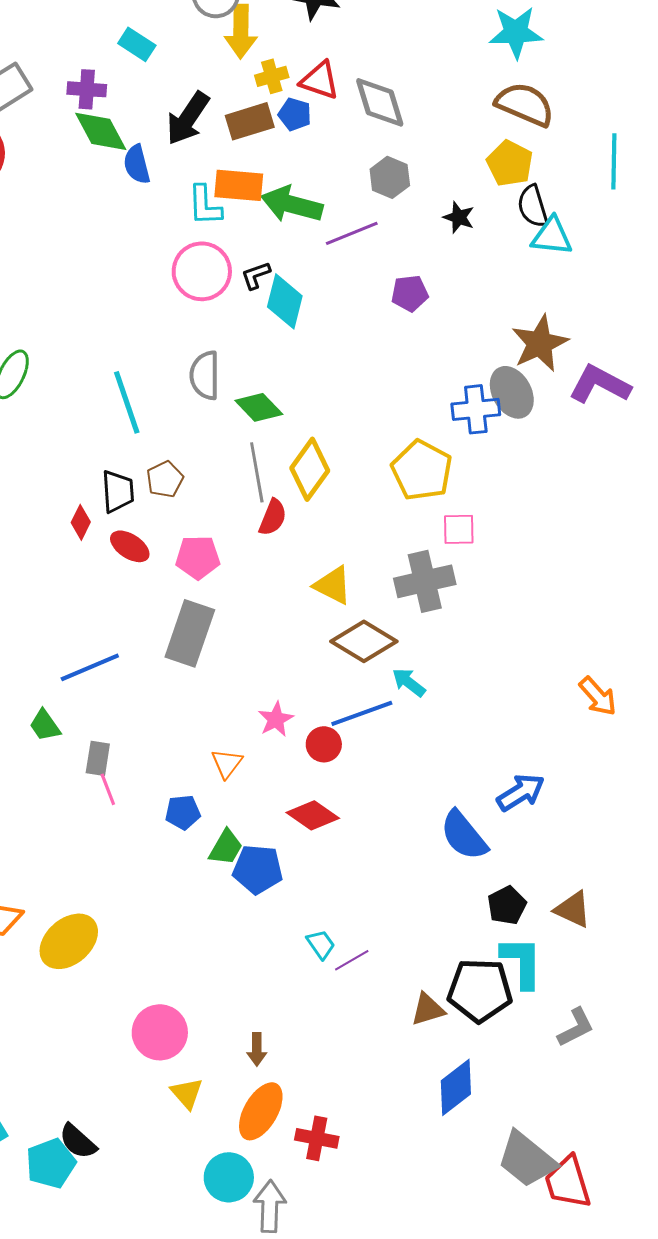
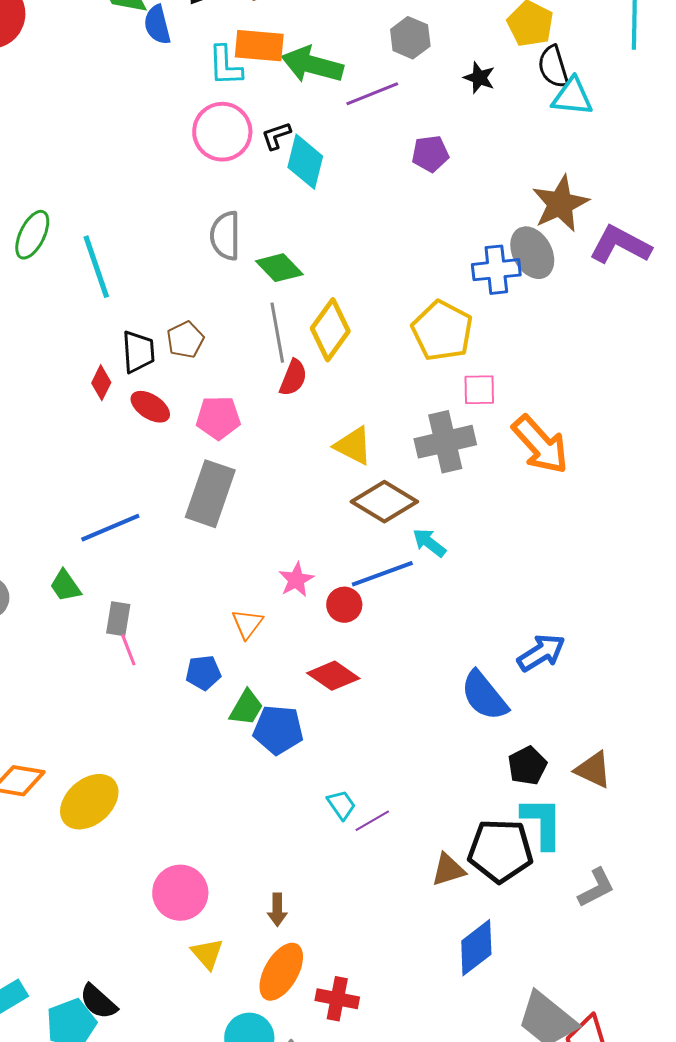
cyan line: (127, 402) -> (96, 267), moved
orange arrow: (598, 696) -> (540, 445), moved, size x1.5

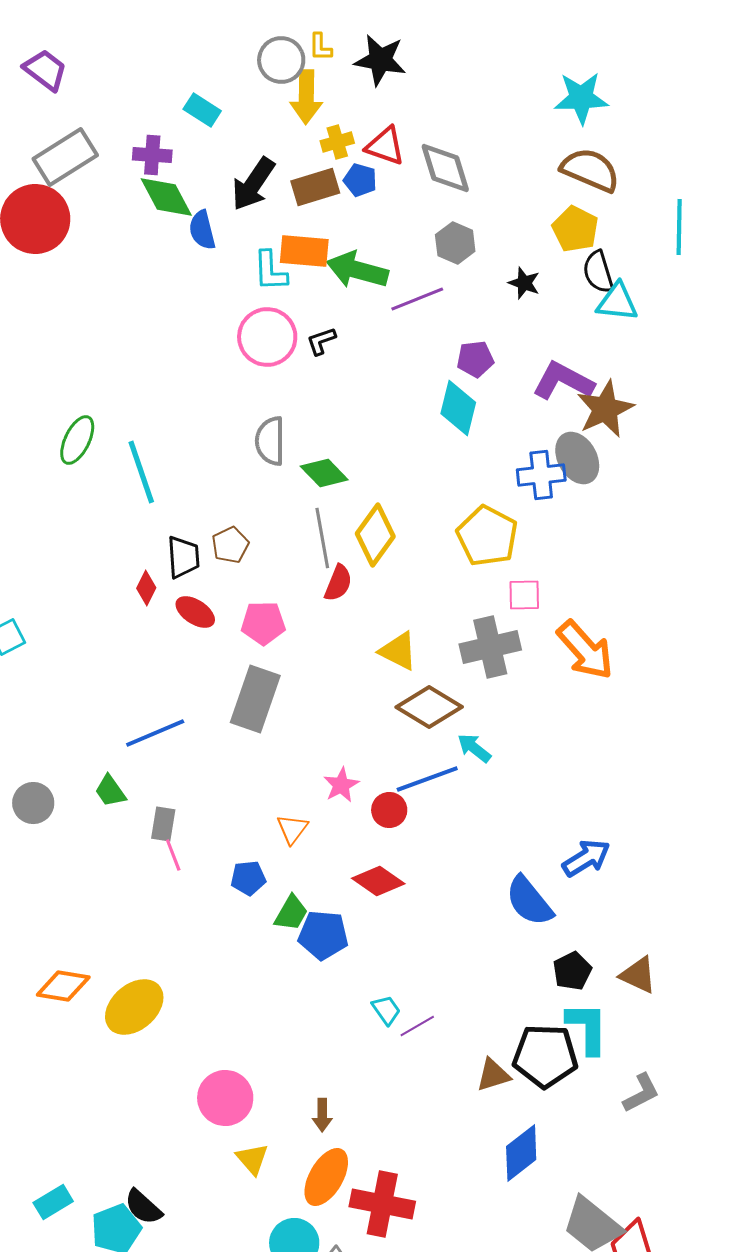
cyan diamond: (305, 162) -> (458, 408), moved
purple L-shape: (620, 245) -> (563, 381), moved
red cross: (337, 999) -> (382, 1204), size x1.5

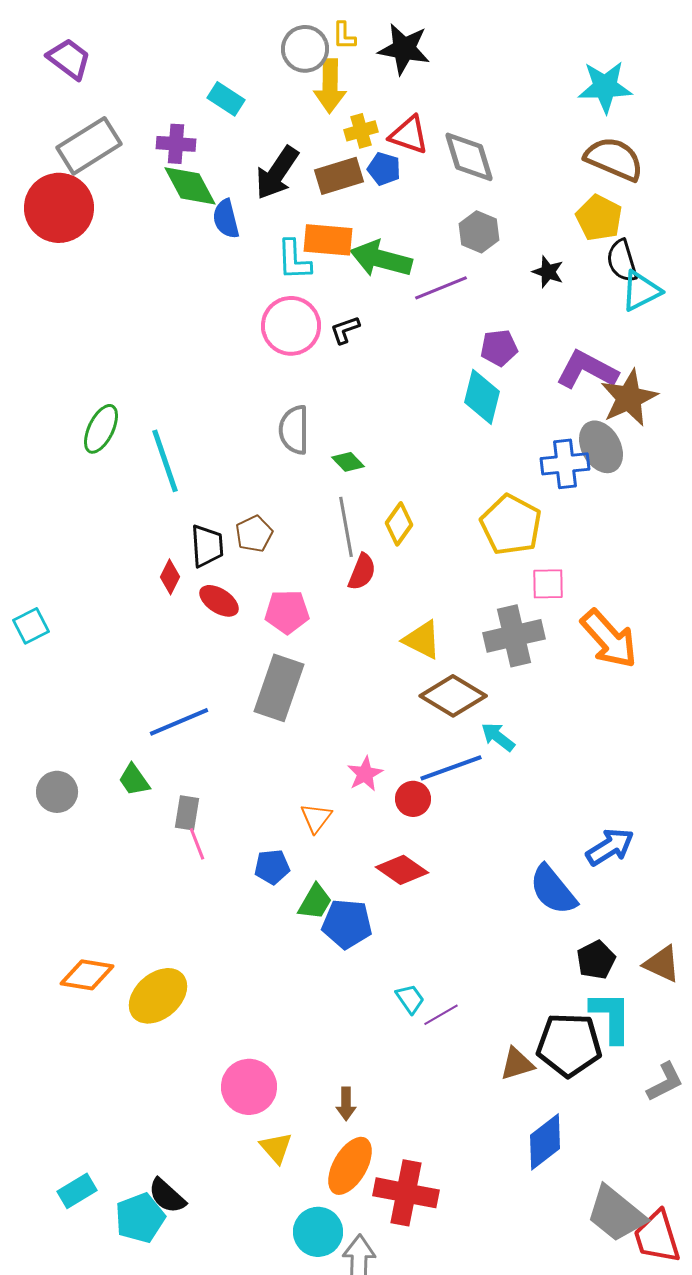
cyan triangle: (617, 302) -> (641, 291), turned -33
green diamond: (324, 473) -> (348, 462), size x0.7
yellow diamond: (375, 535) -> (399, 524), size x0.7

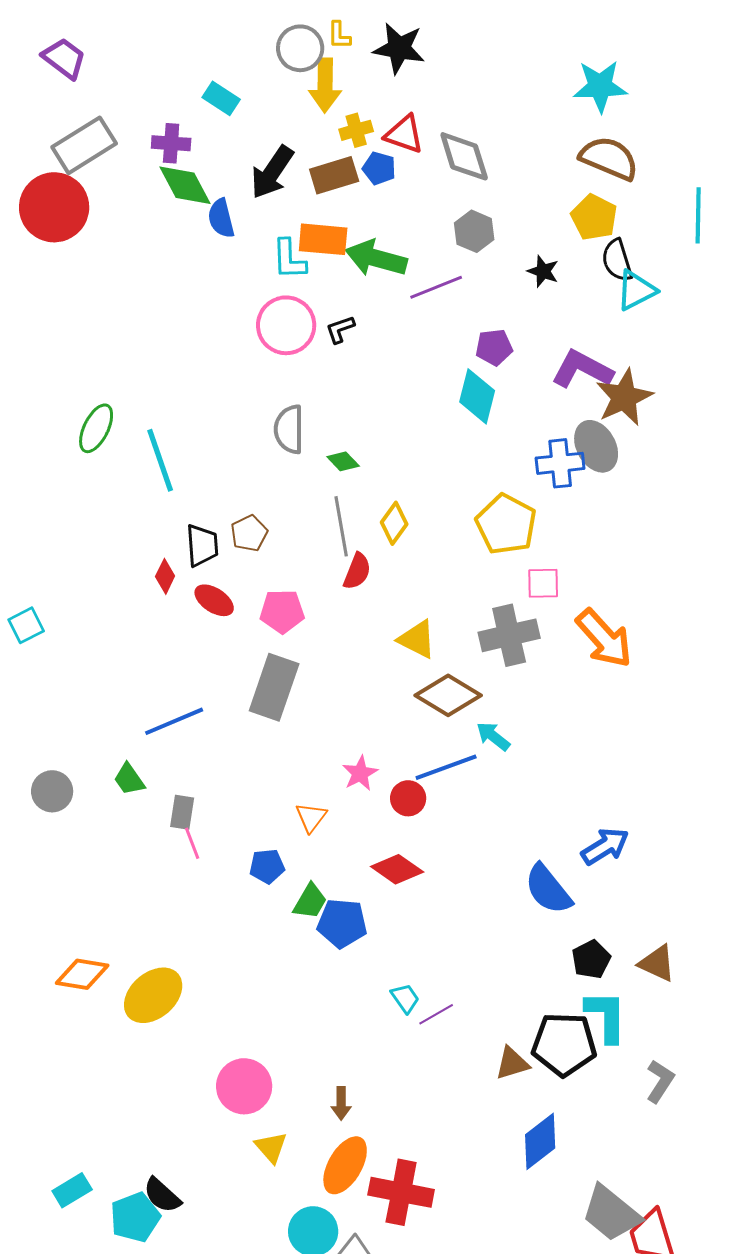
gray L-shape: (665, 1082) -> (660, 1081), turned -30

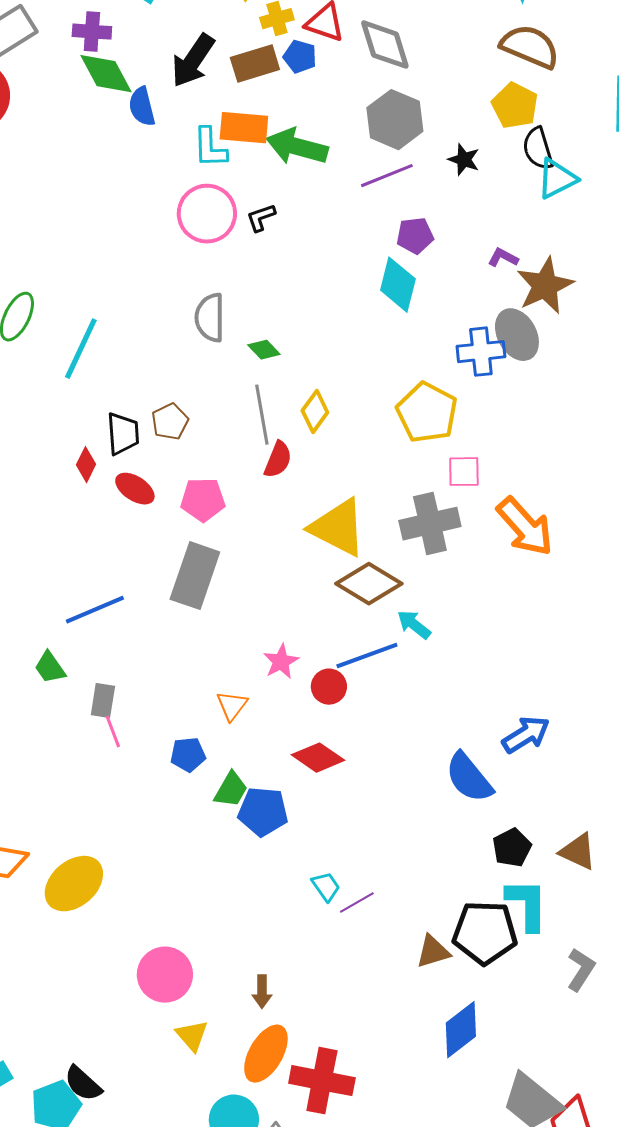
gray hexagon: (474, 231) -> (395, 120), size x1.4
purple line: (436, 287) -> (387, 176), moved
purple L-shape: (582, 369) -> (503, 258), size x0.5
cyan line: (160, 460) -> (81, 349), turned 44
yellow triangle: (417, 639) -> (338, 528), size x1.5

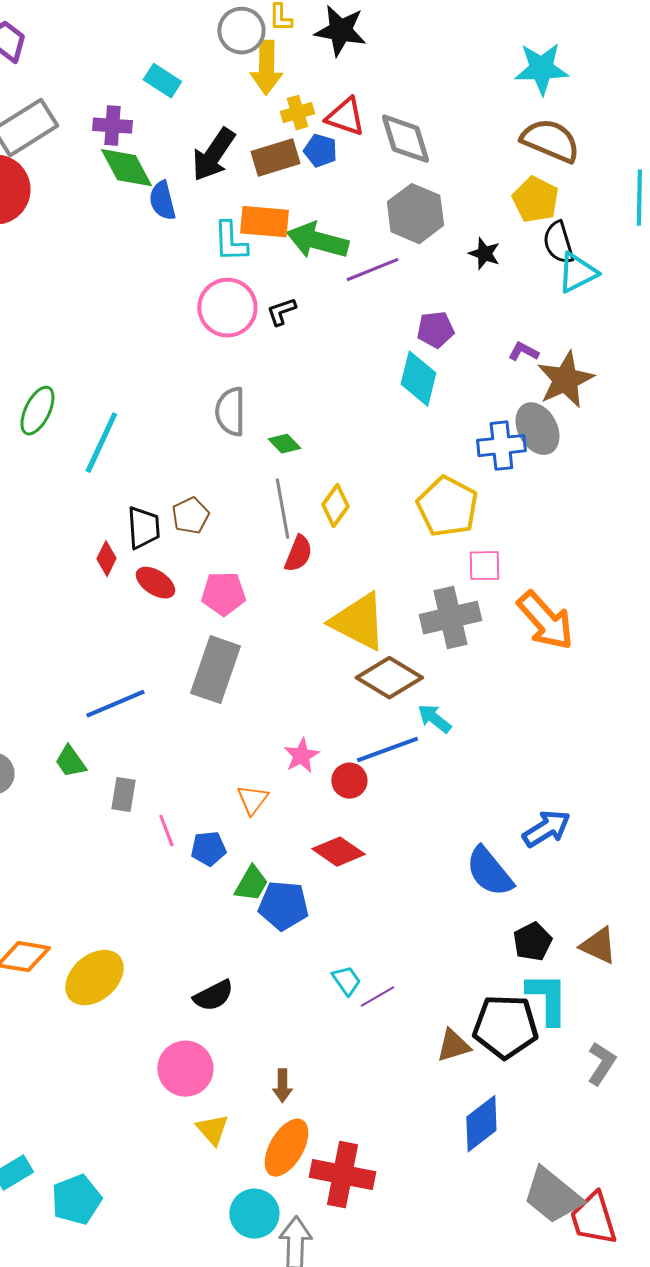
purple line: (387, 176) -> (372, 270), moved
pink line: (113, 732) -> (166, 831), moved
black semicircle: (83, 1084) -> (213, 996), moved, turned -69

